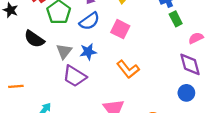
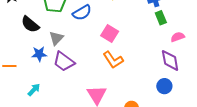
pink square: (120, 29) -> (110, 33), moved
blue star: (88, 52) -> (39, 54), moved

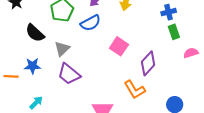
blue star: (39, 54) -> (32, 66), moved
orange L-shape: (113, 60) -> (135, 90), moved
purple diamond: (170, 60) -> (148, 63), moved, turned 50

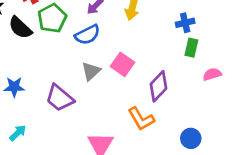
green rectangle: (174, 32) -> (191, 48), turned 32
black semicircle: (35, 33) -> (20, 28), moved
gray triangle: (62, 49) -> (91, 71), moved

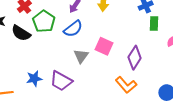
blue star: (14, 87) -> (34, 79), moved

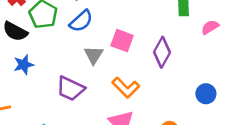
blue star: (34, 79) -> (24, 65), moved
orange L-shape: (126, 85) -> (126, 88), moved

